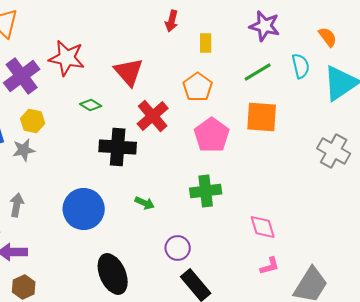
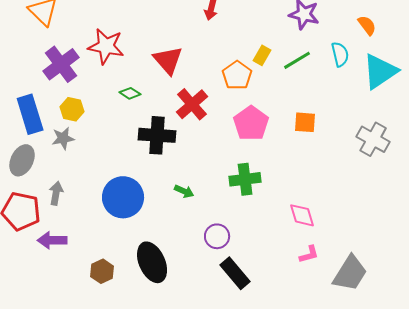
yellow rectangle: (206, 43) -> (262, 55), moved, turned 30
orange square: (262, 117) -> (305, 122), moved, size x0.7
brown hexagon: (24, 287) -> (102, 271), moved

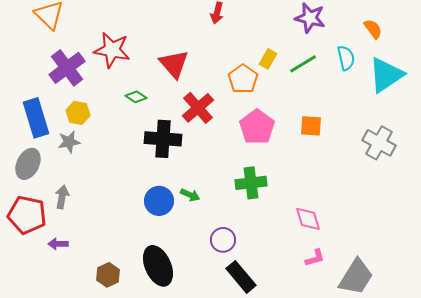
blue circle: (123, 197) -> (159, 201), moved, size x0.7
purple arrow: (52, 240) -> (58, 244), size x0.7

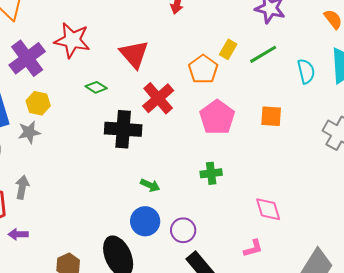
cyan semicircle: (346, 58) -> (306, 71), moved
green cross: (251, 183) -> (211, 173), size x0.7
blue circle: (159, 201) -> (145, 221), moved
pink L-shape: (315, 258) -> (253, 248), moved

